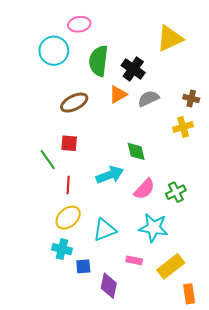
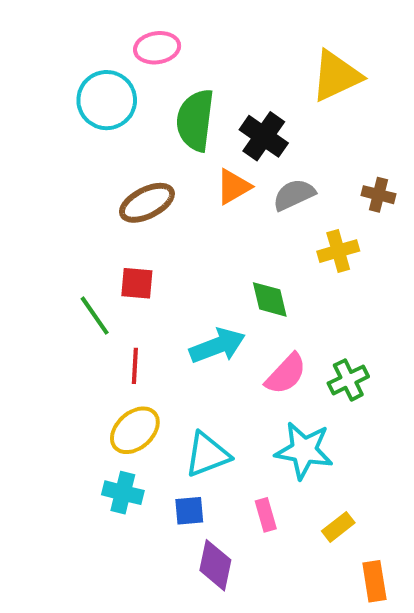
yellow cross: (183, 127) -> (338, 251), moved
pink rectangle: (134, 260) -> (266, 515), turned 63
blue square: (83, 266) -> (189, 511), moved
yellow rectangle: (171, 266) -> (338, 527), size x0.6

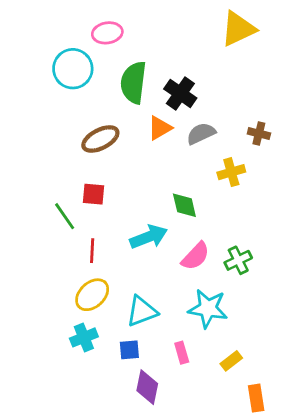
yellow triangle: (336, 76) -> (238, 29), moved
cyan cross: (123, 493) -> (84, 337), turned -36

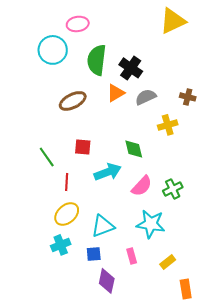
red square: (94, 194) -> (83, 147), moved

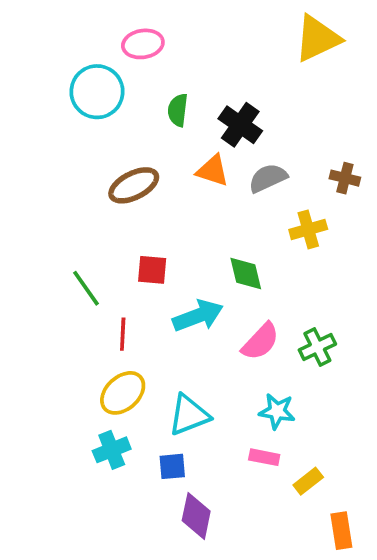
green semicircle: (97, 60) -> (178, 110), size x0.6
orange triangle: (116, 93) -> (213, 171), turned 48
cyan star: (151, 224) -> (277, 411), size x0.7
pink rectangle: (132, 256) -> (264, 457), moved, turned -63

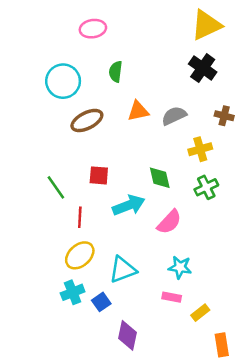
cyan circle: (97, 92) -> (63, 81), moved
black cross: (240, 125) -> (203, 68), moved
orange triangle: (213, 171) -> (138, 111), turned -30
green cross: (317, 347) -> (206, 187), moved
blue square: (172, 466) -> (101, 302), moved, turned -30

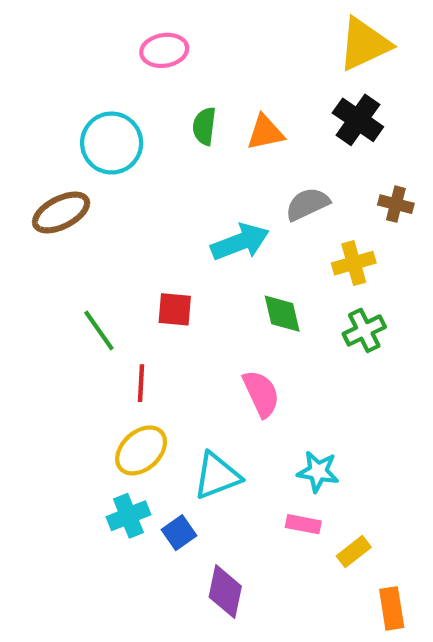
orange triangle: (138, 111) -> (265, 132), moved
brown ellipse: (87, 121) -> (61, 213), moved
cyan arrow: (129, 205) -> (240, 242), moved
pink semicircle: (169, 222) -> (261, 394), moved, turned -68

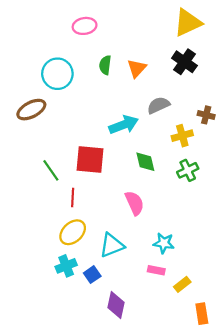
orange triangle: (265, 132) -> (137, 68), turned -36
brown cross: (396, 204) -> (206, 115), moved
red square: (175, 309) -> (90, 160), size x1.6

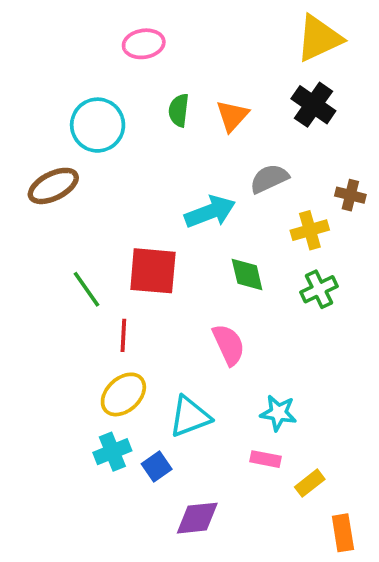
purple diamond: (116, 305) -> (197, 518), turned 72

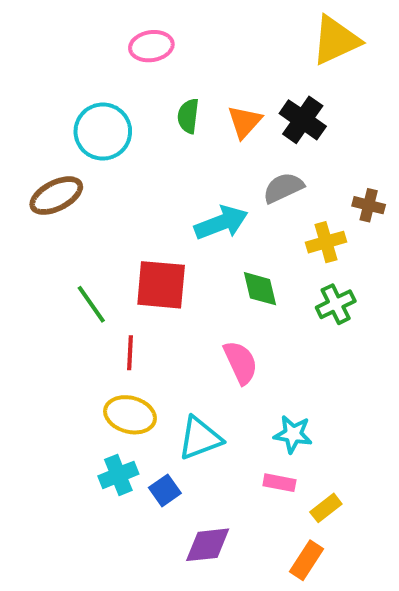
black cross: (313, 105) -> (303, 120), moved
yellow ellipse: (123, 394) -> (130, 415), turned 57
orange rectangle: (343, 533) -> (307, 560), moved, turned 42

